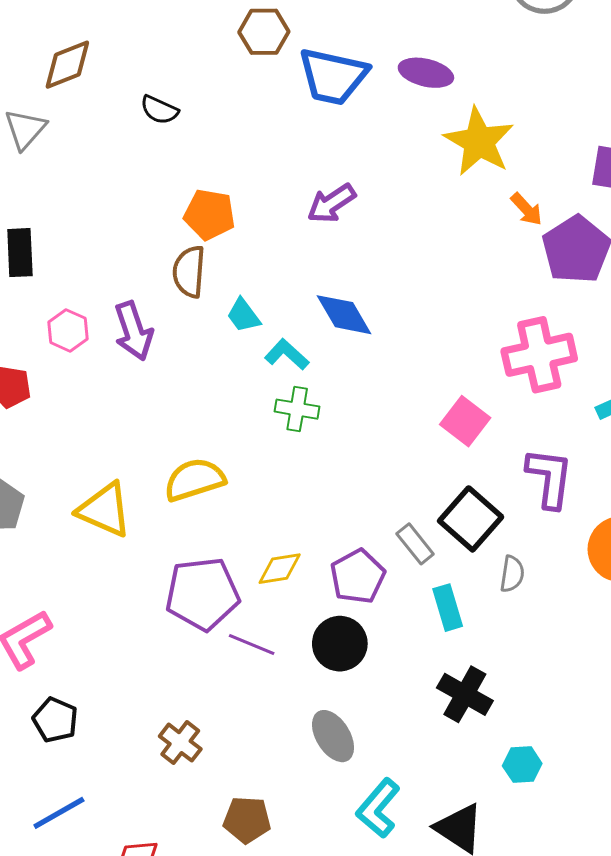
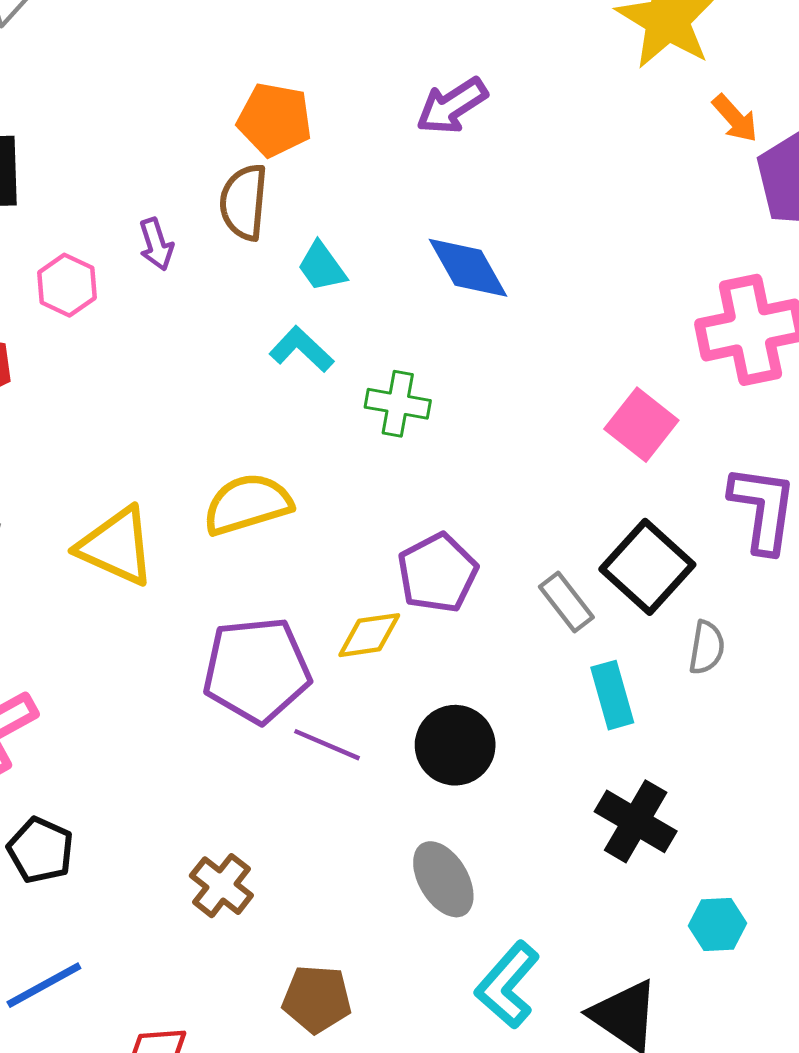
purple arrow: (134, 331) -> (156, 244), moved, size x0.6
cyan L-shape: (287, 355) -> (302, 349), moved
purple pentagon: (358, 576) -> (438, 573), moved

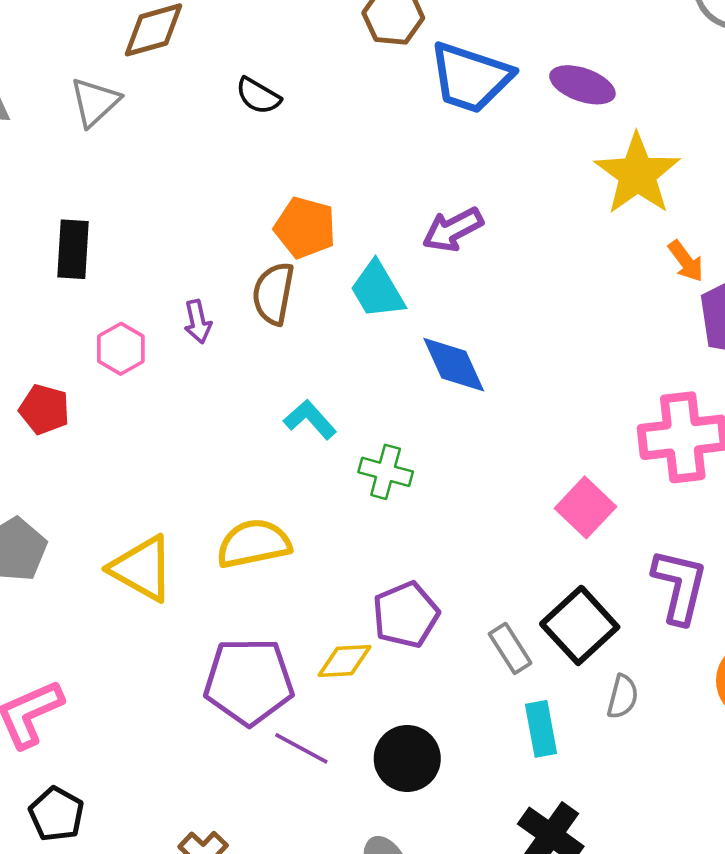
cyan trapezoid: (322, 267) -> (377, 290), moved, size x1.4

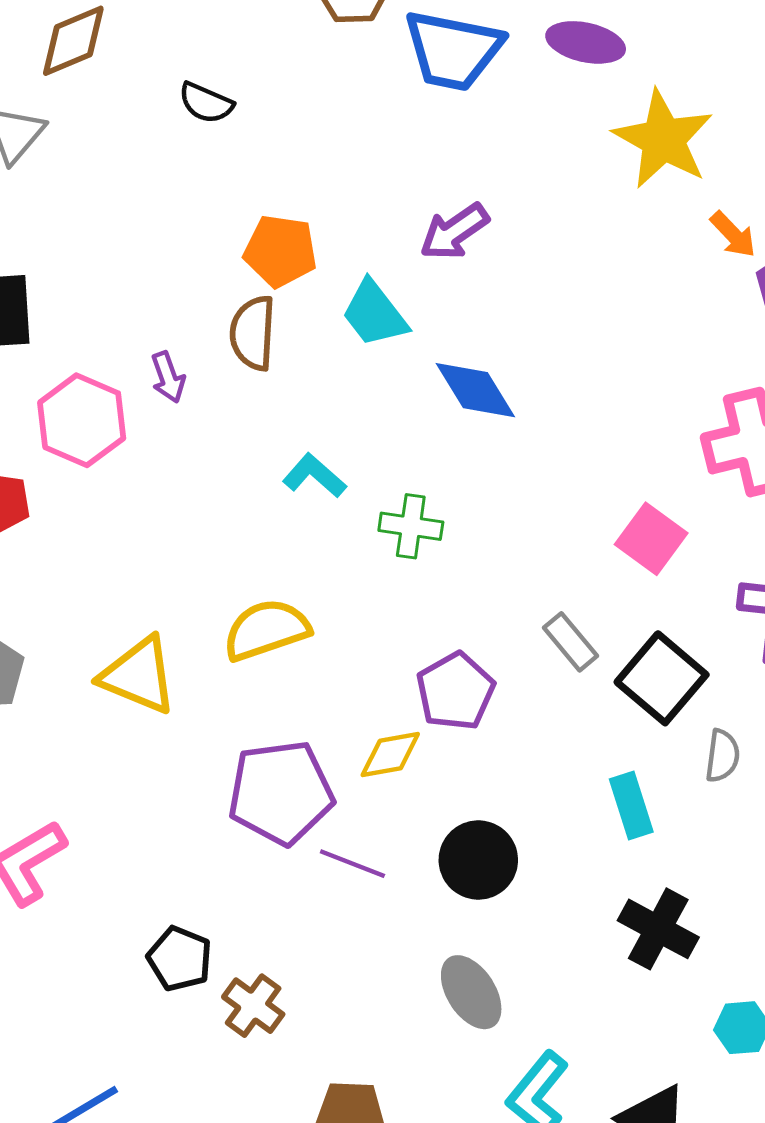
pink hexagon: (121, 349) -> (82, 420), size x1.5
gray rectangle: (510, 648) -> (570, 642), moved
black pentagon: (56, 814) -> (180, 959), moved

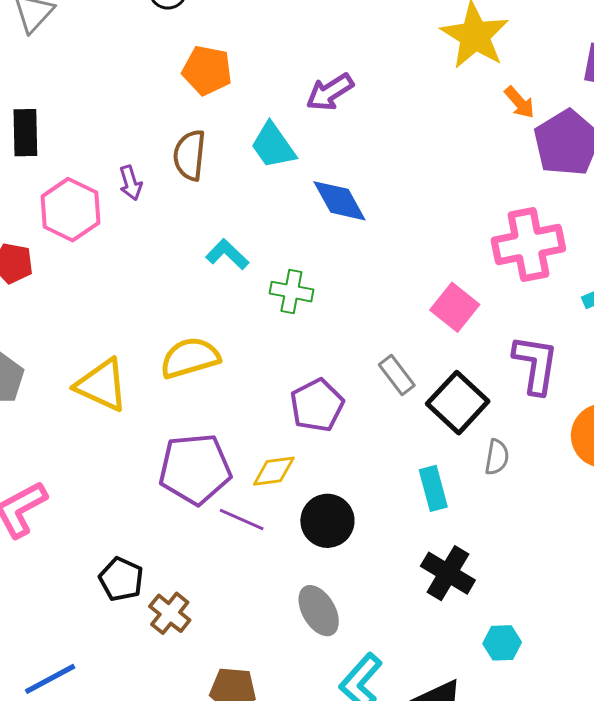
orange pentagon: (280, 251) -> (207, 70), moved
yellow diamond: (390, 754) -> (274, 471), moved

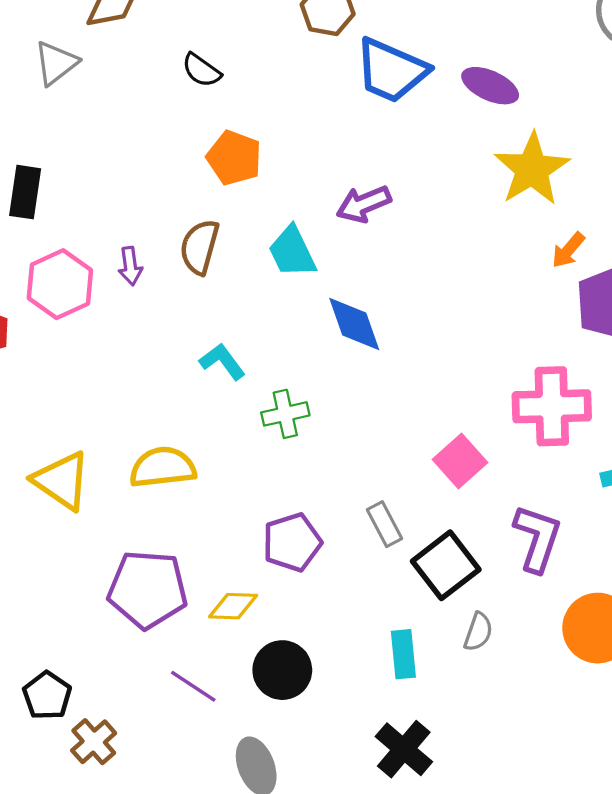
orange arrow: (520, 102) -> (568, 250), turned 72
green cross: (291, 292) -> (285, 414), turned -33
purple line: (242, 520) -> (193, 686), moved

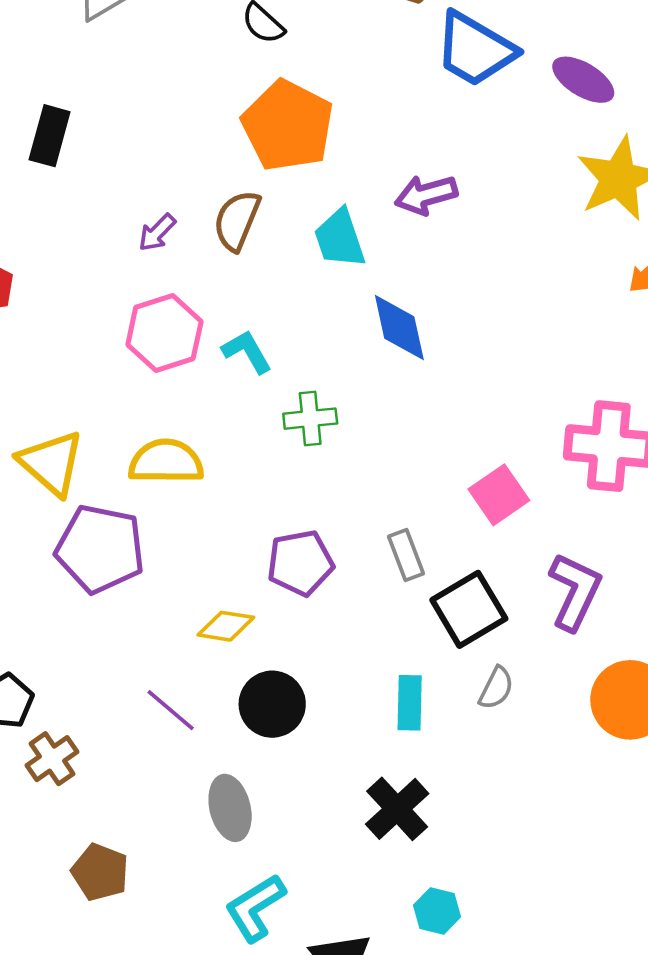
orange pentagon: (234, 158) -> (288, 126), size x1.5
purple arrow: (130, 266) -> (157, 233), turned 45
pink hexagon: (60, 284) -> (164, 333), moved
purple pentagon: (148, 589) -> (100, 549), moved

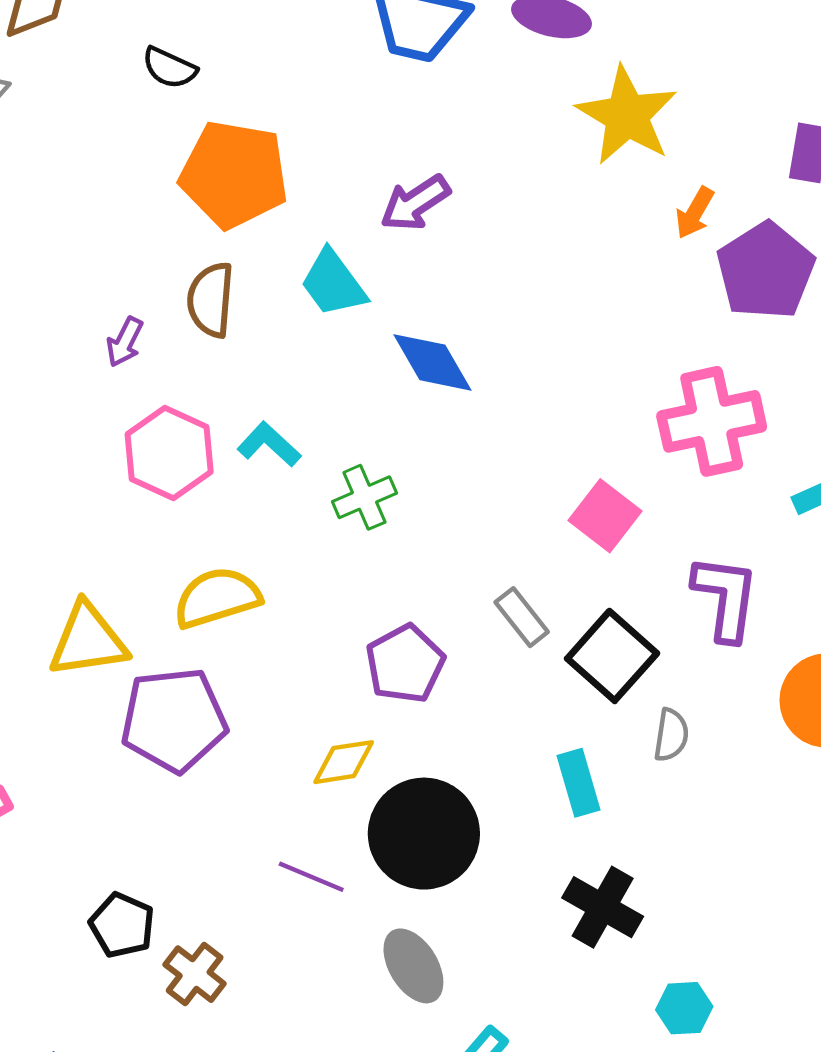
yellow triangle: (51, 463) -> (88, 640), turned -32
black circle: (272, 704) -> (424, 834), size x1.4

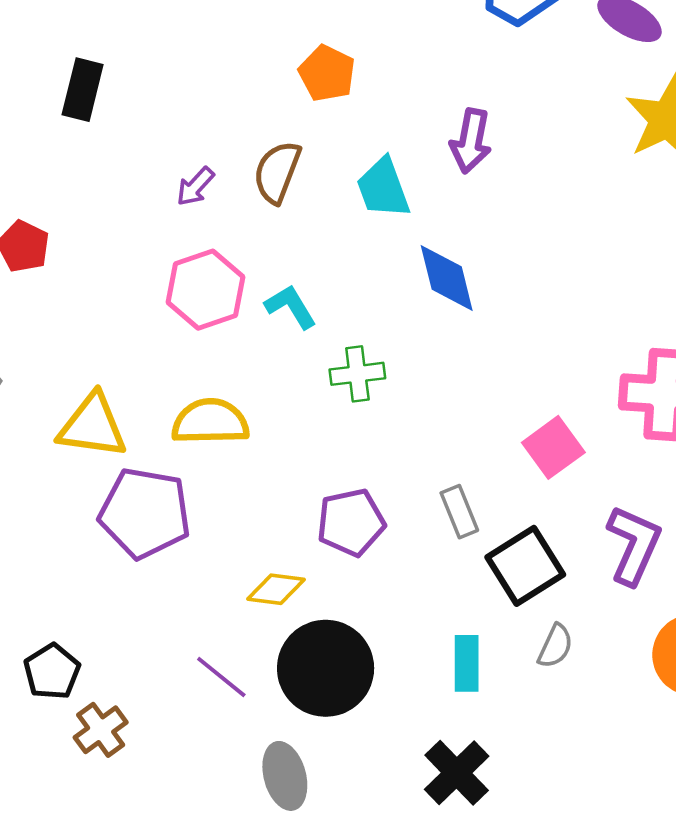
orange pentagon: (234, 174) -> (327, 73), size x0.6
purple arrow: (415, 203) -> (471, 141), turned -62

